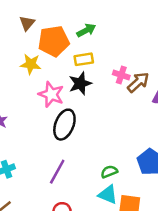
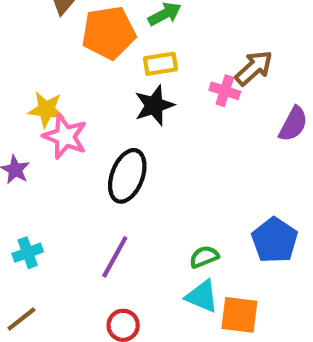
yellow star: (31, 64) -> (46, 109), moved
brown arrow: (138, 82) -> (254, 68), moved
pink star: (51, 94) -> (65, 136), moved

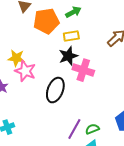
pink cross: (225, 91) -> (83, 70), moved, size x1.5
purple line: (115, 257) -> (74, 129), moved

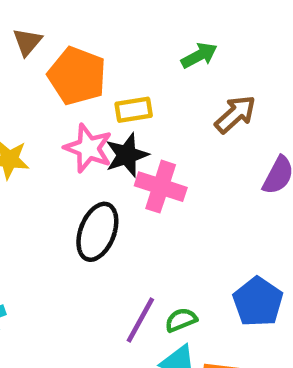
green arrow: (73, 12) -> (199, 55), moved
orange pentagon: (46, 21) -> (77, 76), turned 30
pink star: (25, 71) -> (88, 148), moved

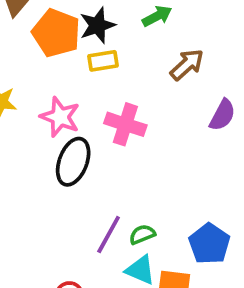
pink star: (88, 148) -> (60, 117), moved
black star: (127, 155) -> (97, 25), moved
blue pentagon: (258, 302) -> (209, 244), moved

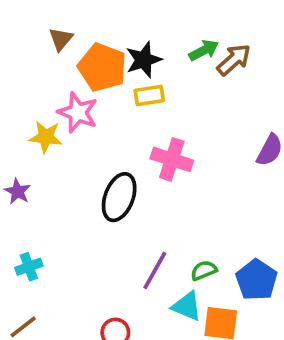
brown arrow: (187, 65) -> (234, 60), moved
pink star: (60, 117) -> (78, 112), moved
green semicircle: (142, 234) -> (204, 270), moved

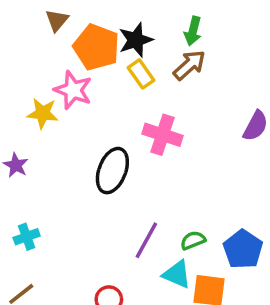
green arrow: (204, 50) -> (193, 31), turned 132
brown arrow: (234, 60) -> (189, 65), moved
yellow rectangle: (149, 95) -> (141, 74), turned 64

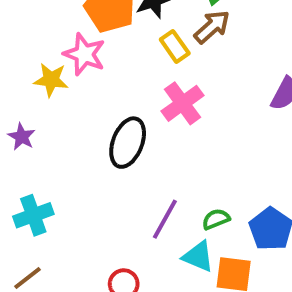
yellow rectangle: (141, 74) -> (175, 46), moved
pink cross: (162, 135) -> (183, 103), turned 36
cyan cross: (27, 237) -> (33, 215), size x1.4

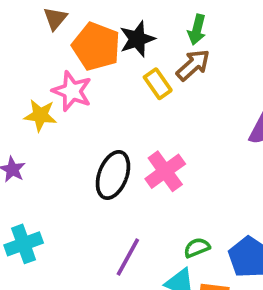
pink cross: (183, 103) -> (165, 171), moved
purple line: (165, 219) -> (128, 257), moved

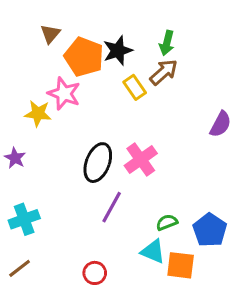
purple line: (128, 257) -> (112, 207), moved

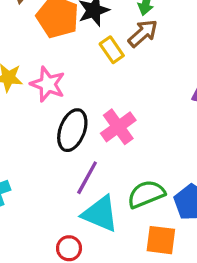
pink star: (64, 94) -> (48, 84), moved
green semicircle: (167, 222) -> (146, 194), size x1.6
cyan triangle: (153, 251) -> (100, 214), moved, size x1.4

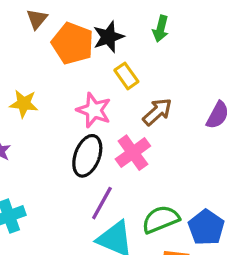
brown arrow: (143, 33) -> (157, 112), moved
pink star: (48, 84) -> (94, 110), moved

